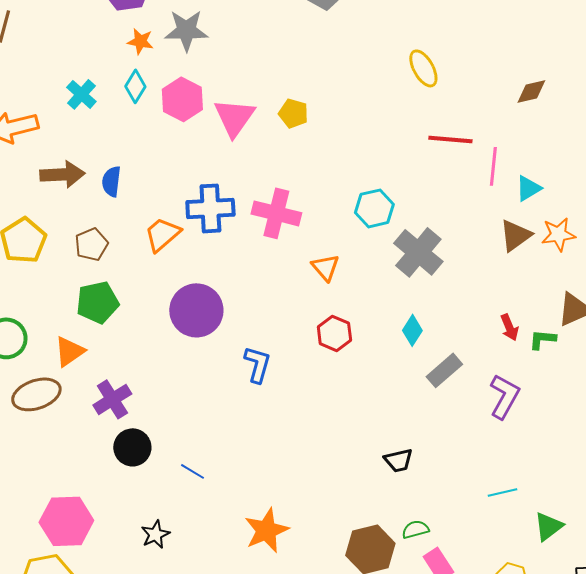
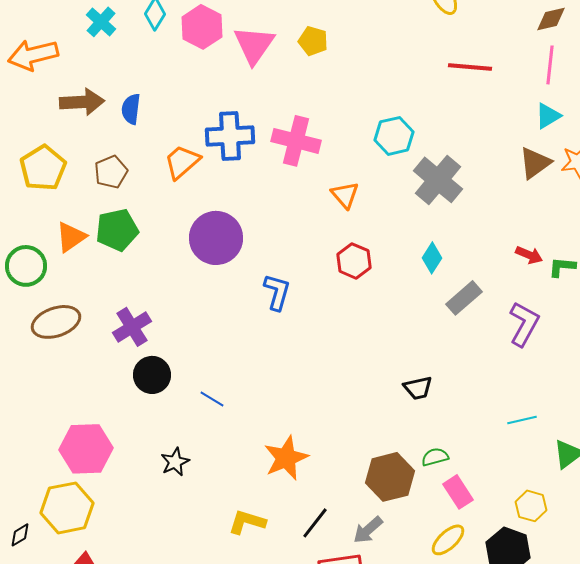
pink line: (493, 166) -> (550, 65), moved
red arrow: (509, 327) -> (529, 255), turned -44
orange triangle: (69, 351) -> (71, 237), moved

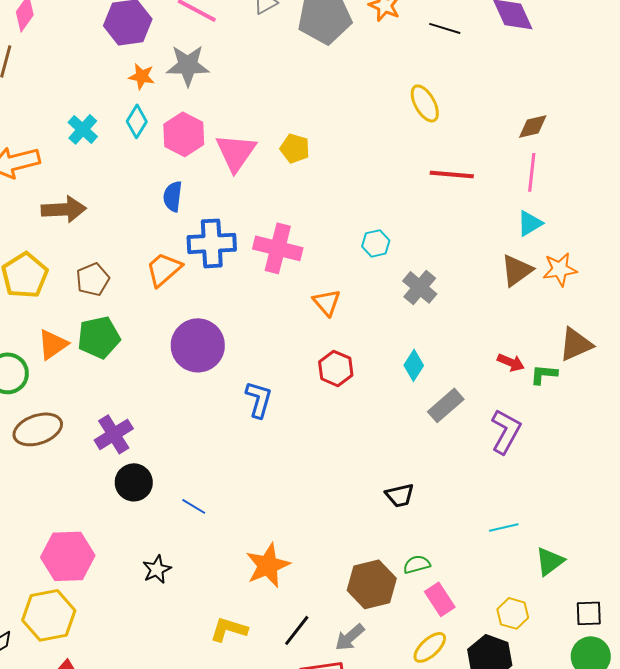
blue semicircle: (131, 109) -> (173, 196), moved
cyan hexagon: (394, 136) -> (376, 243), size x0.7
gray cross: (438, 180) -> (420, 287), size x0.7

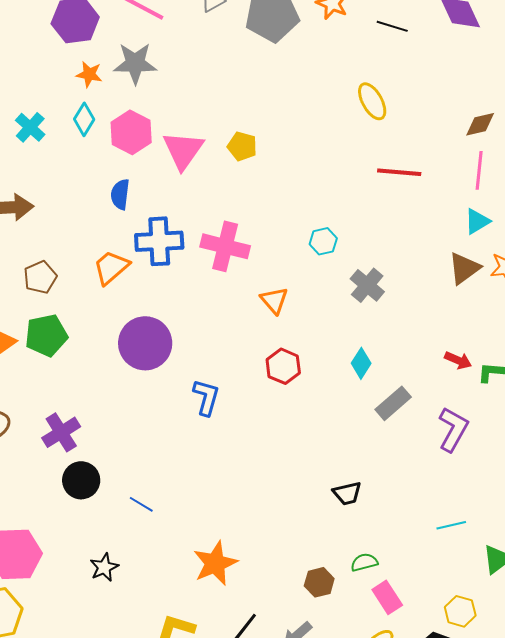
brown hexagon: (372, 584) -> (319, 582), size x0.6

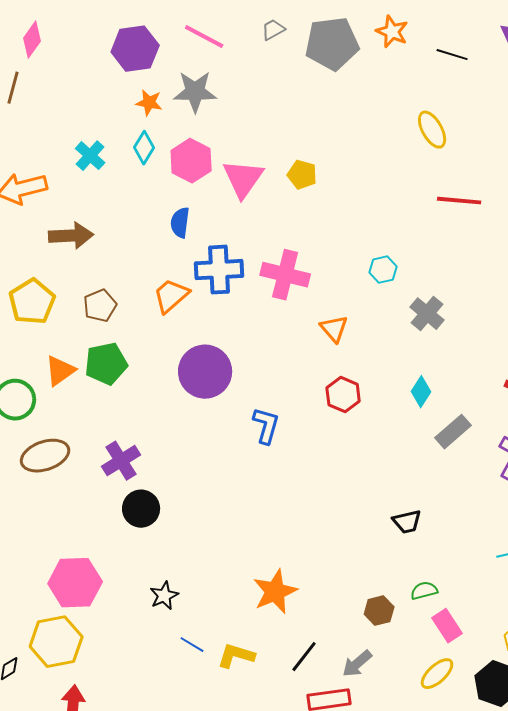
blue line: (141, 504) -> (192, 645), moved

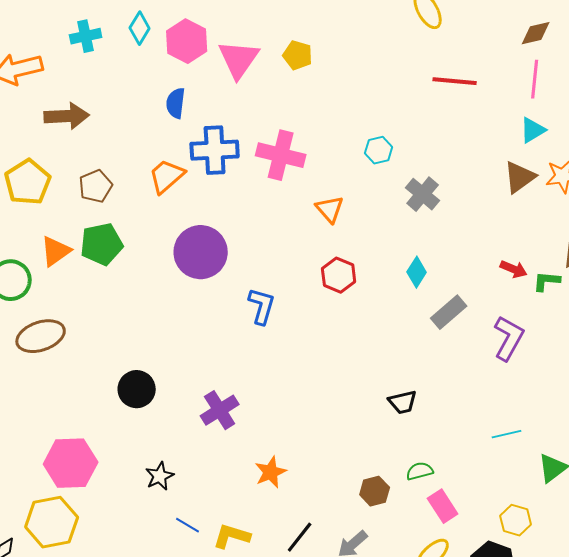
cyan cross: (90, 156) -> (86, 36), turned 36
purple cross: (121, 461) -> (220, 410), moved
orange star: (275, 592) -> (271, 472), size x0.7

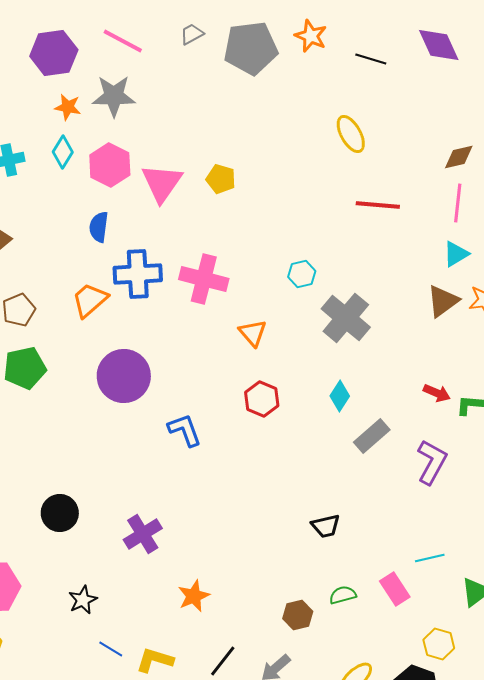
gray cross: (423, 194) -> (346, 318), size x1.4
blue L-shape: (262, 306) -> (185, 430), turned -36
pink rectangle: (443, 506) -> (395, 589), moved

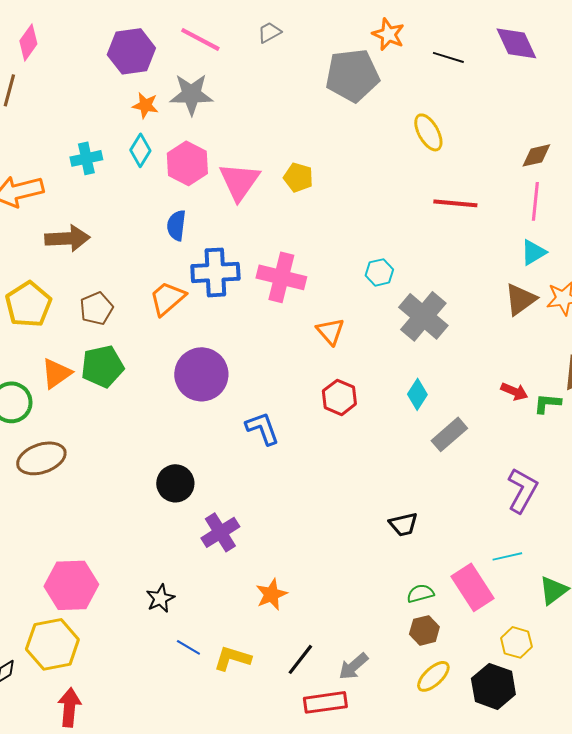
gray pentagon: (251, 48) -> (352, 75), moved
purple L-shape: (432, 462) -> (522, 490), moved
black circle: (60, 513) -> (175, 483), moved
pink rectangle: (395, 589) -> (472, 587), size x1.4
brown hexagon: (298, 615) -> (424, 630), moved

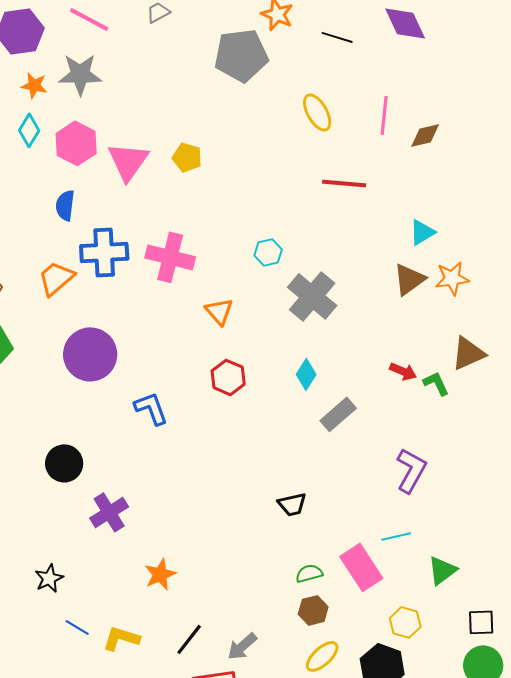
pink line: (535, 201) -> (384, 115), moved
green L-shape: (547, 403) -> (436, 383), turned 60

